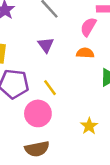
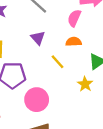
yellow line: (50, 88) -> (57, 62), moved
yellow star: (89, 126) -> (85, 84), moved

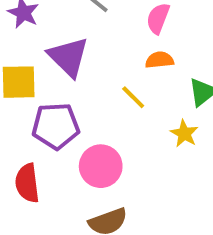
purple triangle: (38, 38) -> (68, 57), moved, size x1.6

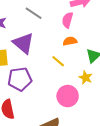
pink circle: (101, 166) -> (68, 96), moved

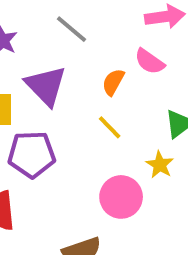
pink semicircle: (67, 20) -> (150, 62), moved, turned -77
orange semicircle: (70, 41) -> (113, 82), moved, turned -56

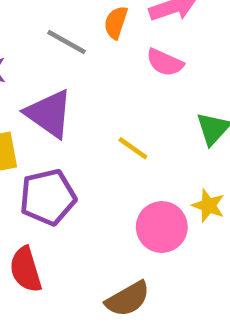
orange semicircle: (113, 82) -> (116, 22), moved
yellow star: (160, 165) -> (208, 206), moved

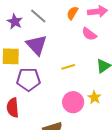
gray line: (67, 42) -> (38, 16), moved
yellow line: (133, 148) -> (68, 67), turned -64

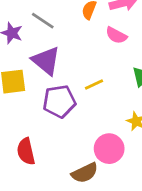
purple pentagon: (28, 79) -> (59, 101), moved
pink circle: (73, 102) -> (109, 149), moved

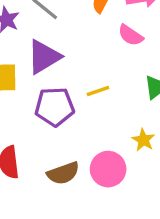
purple triangle: (46, 61) -> (44, 57), turned 44
brown semicircle: (85, 173) -> (63, 173), moved

